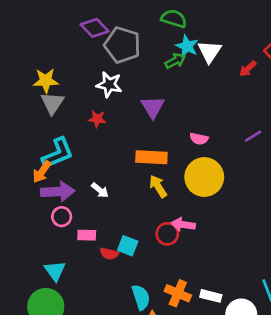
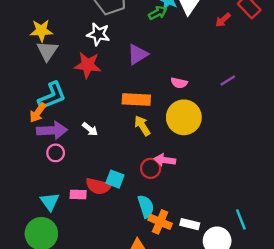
purple triangle: (153, 107) -> (138, 54), turned 30
red star: (97, 119) -> (88, 65), size x1.6
pink rectangle: (87, 235) -> (78, 194), moved
red semicircle: (109, 254) -> (98, 186), size x1.5
cyan semicircle: (141, 297) -> (146, 206), moved

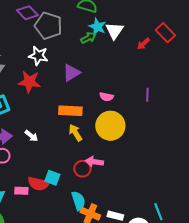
purple line: (228, 81) -> (147, 95), turned -56

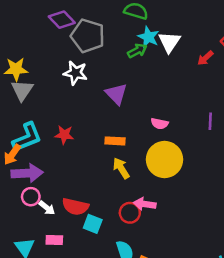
purple triangle: (71, 73) -> (116, 94), turned -42
red star: (29, 82) -> (64, 135), moved, size x0.7
orange rectangle: (70, 111) -> (115, 141), size x0.7
white arrow: (31, 136) -> (47, 208), moved
red semicircle: (38, 184) -> (75, 207), moved

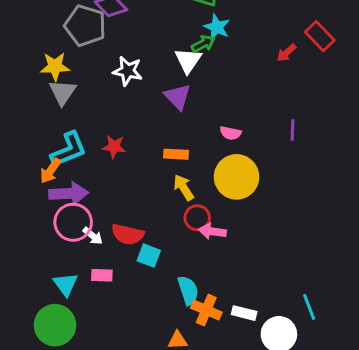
gray pentagon: (88, 36) -> (85, 26), moved
white triangle: (169, 42) -> (188, 60), moved
pink circle: (31, 197) -> (73, 222), size x1.6
red circle: (130, 213) -> (197, 218), moved

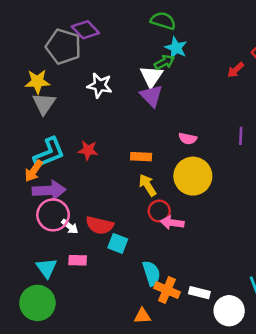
purple triangle: (178, 97) -> (151, 96), moved

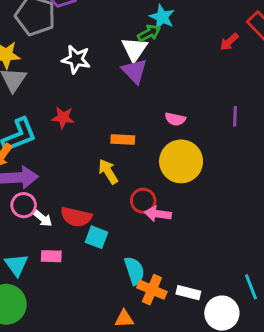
red star: (88, 150) -> (63, 118), moved
yellow arrow: (148, 185) -> (108, 172), moved
pink circle: (53, 215) -> (24, 205), size x0.7

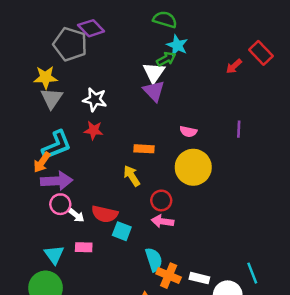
white star: (76, 59) -> (95, 100), moved
pink arrow: (158, 214) -> (162, 221), moved

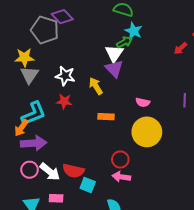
yellow arrow: (132, 176) -> (96, 86), moved
pink circle: (60, 204) -> (30, 170), moved
white arrow: (76, 215) -> (50, 172), size x1.5

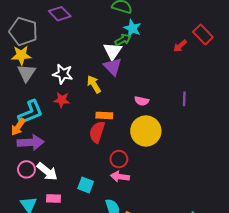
gray pentagon: (45, 30) -> (23, 31), moved
red semicircle: (73, 171) -> (97, 132), moved, turned 95

